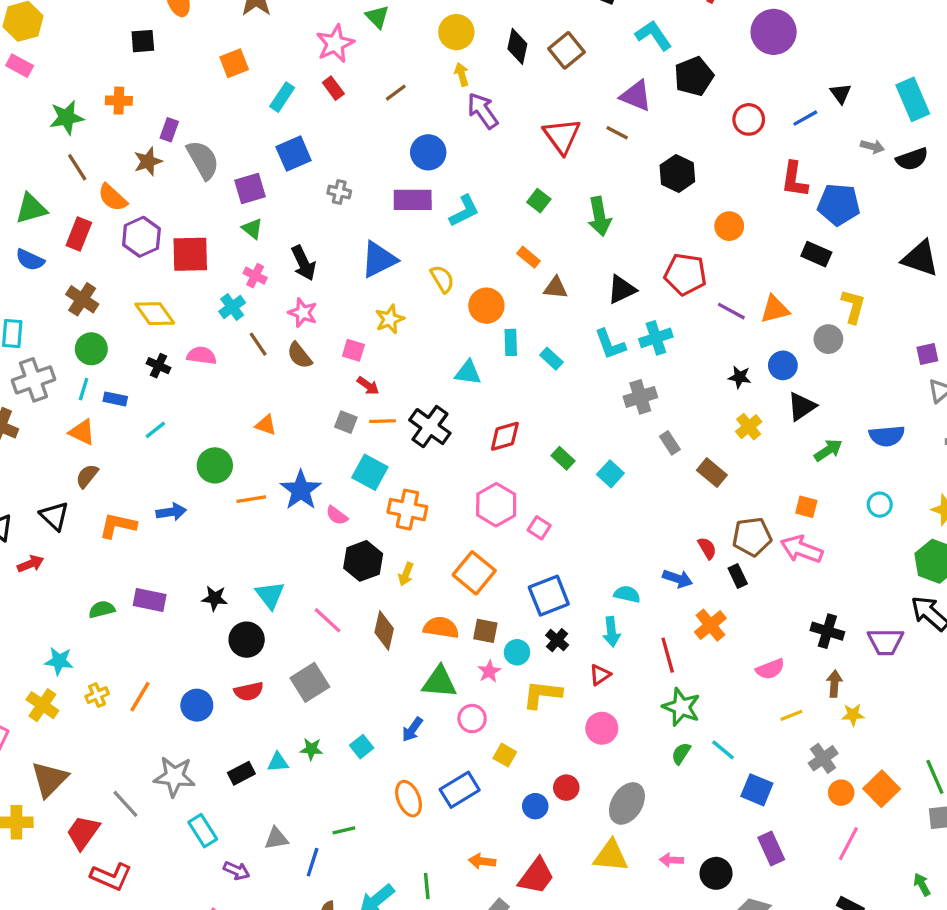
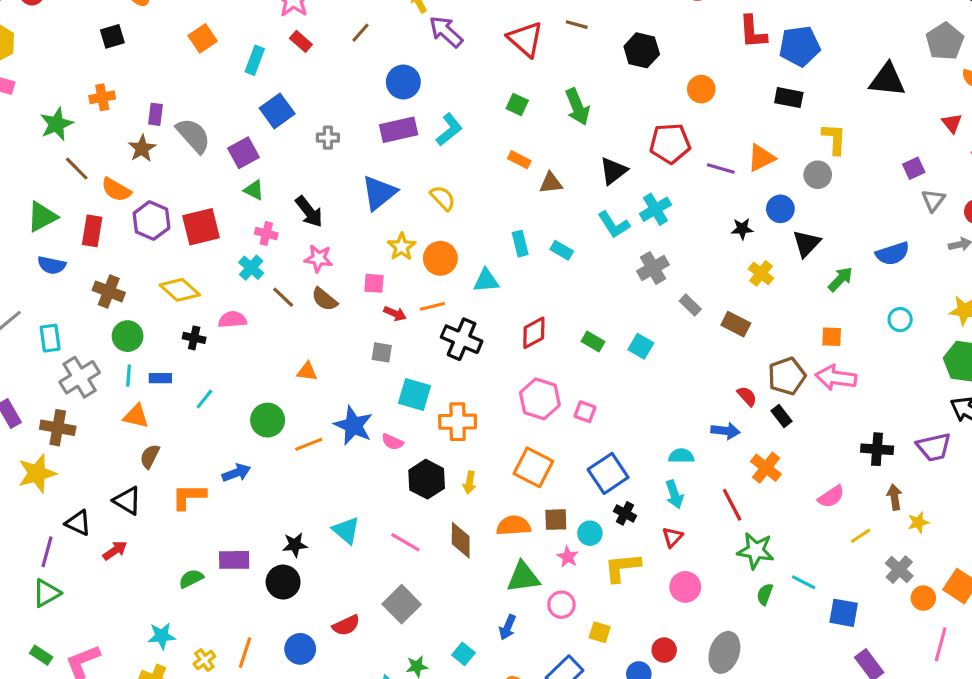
orange circle: (486, 306) -> (440, 258), moved
orange line: (383, 421) -> (432, 306), moved
black circle: (247, 640) -> (283, 582), moved

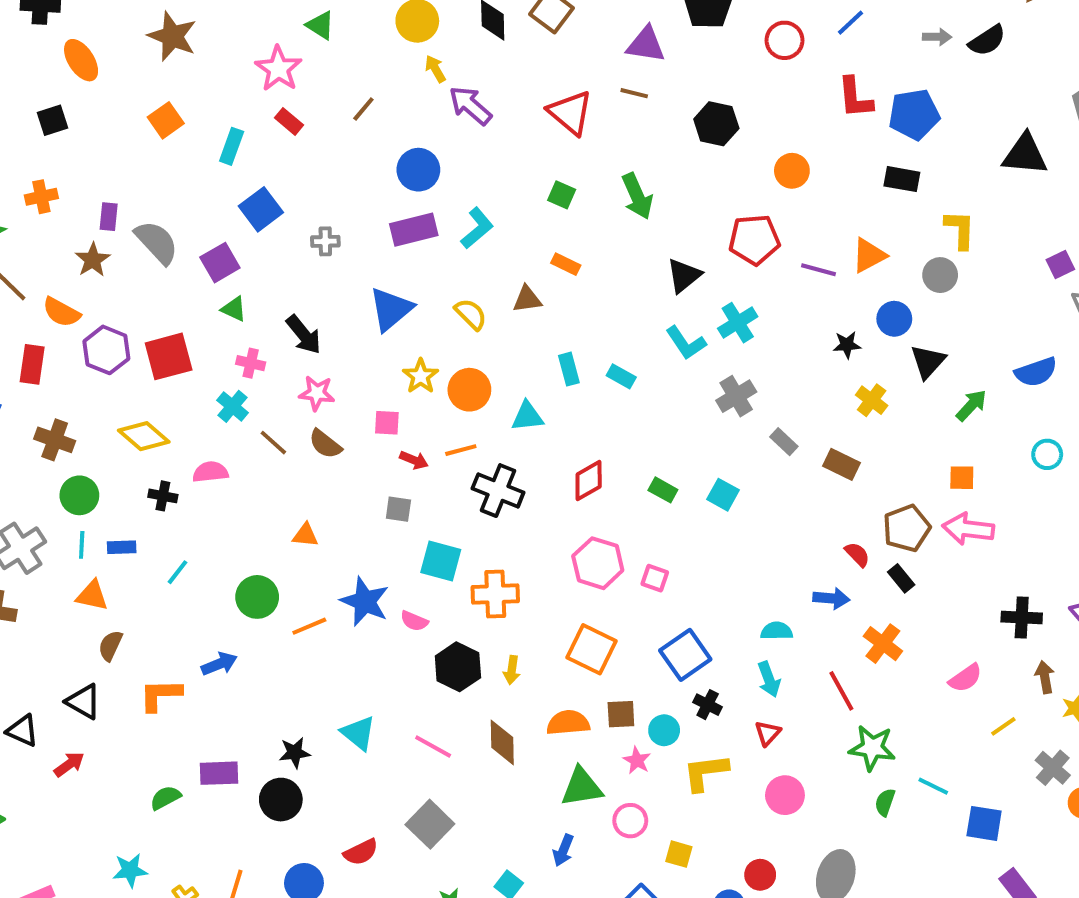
brown triangle: (551, 183) -> (527, 299), moved

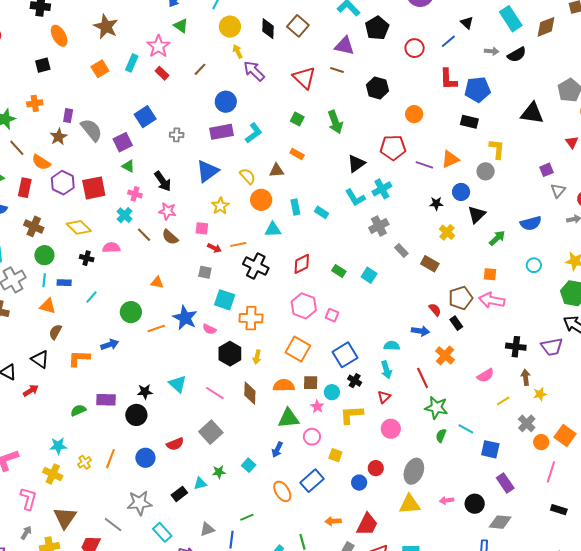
cyan rectangle: (232, 146) -> (132, 63), moved
orange circle: (469, 390) -> (261, 200), moved

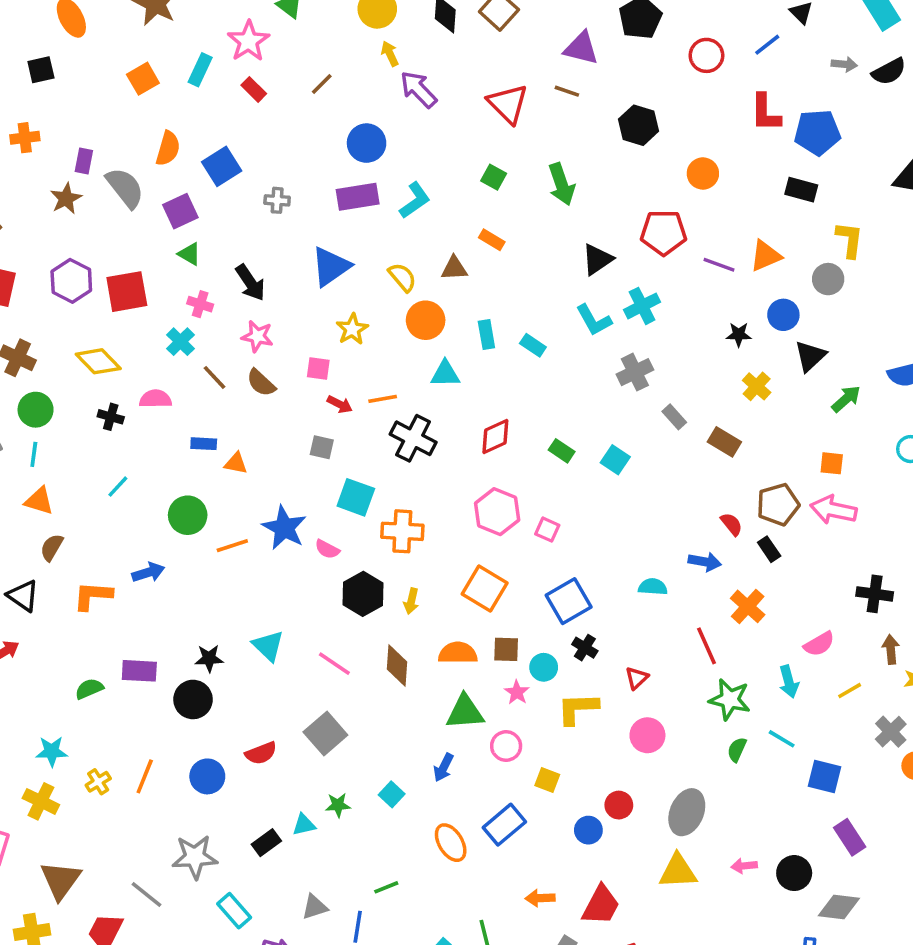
orange semicircle: (41, 162) -> (168, 148), moved, turned -108
blue rectangle: (64, 283) -> (204, 444), moved
cyan arrow: (386, 370) -> (789, 682), moved

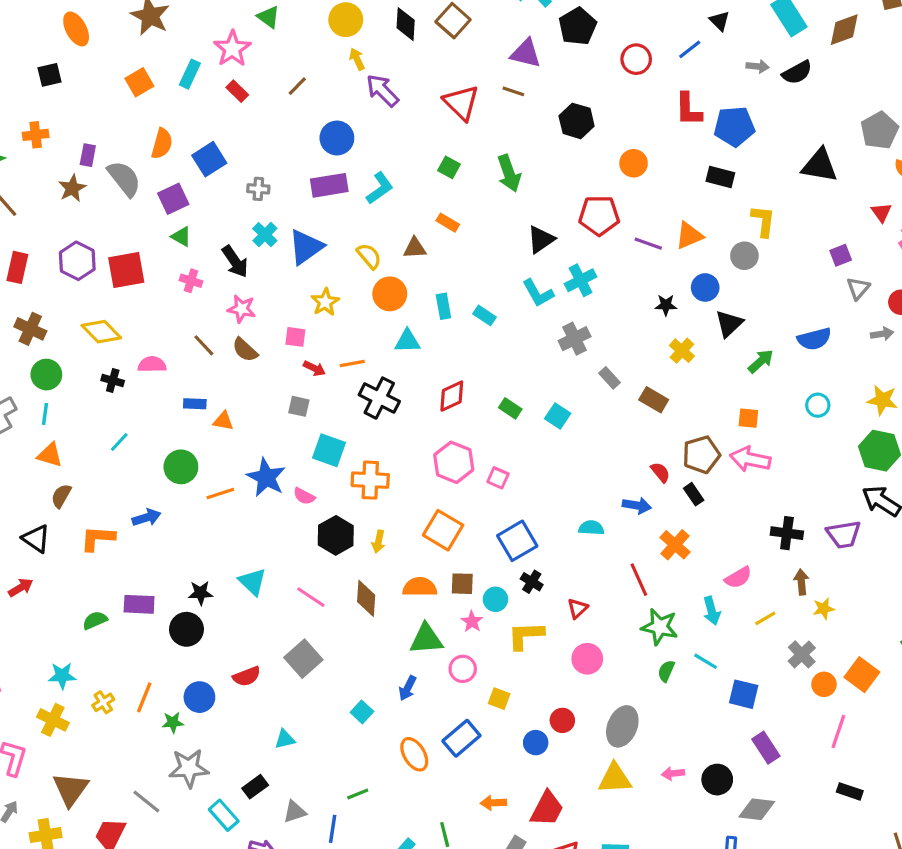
cyan cross: (180, 342) -> (265, 235), moved
green star: (338, 805) -> (173, 722), moved
black rectangle: (266, 843) -> (255, 787), moved

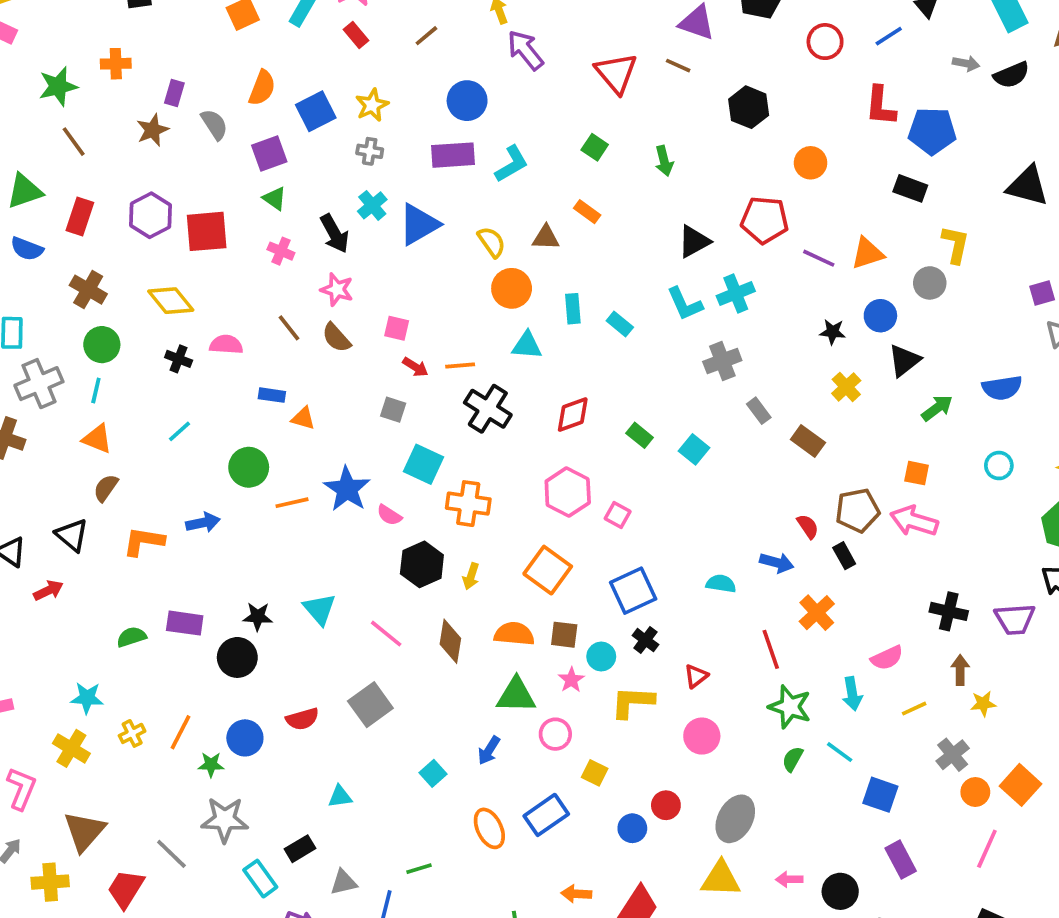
green arrow: (509, 173) -> (664, 161), size x0.7
gray semicircle: (124, 179) -> (214, 124), size x0.7
yellow star: (325, 302) -> (372, 105), moved

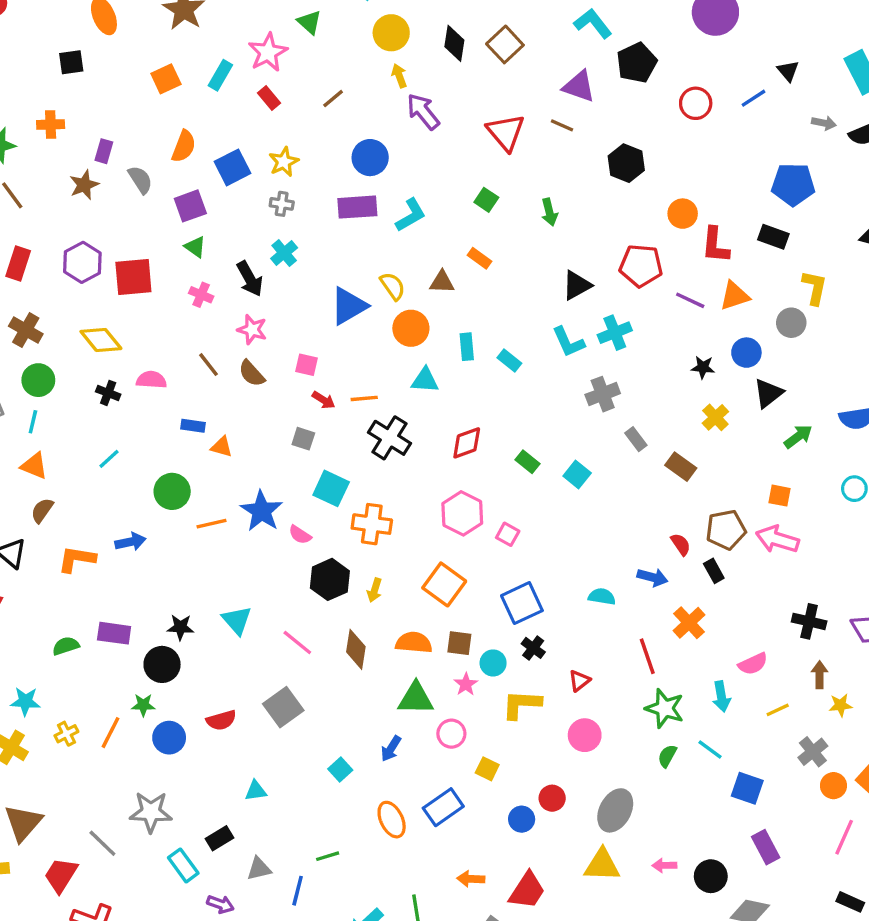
red L-shape: (881, 106) -> (715, 245), moved
blue triangle: (419, 224) -> (349, 306), moved
green star: (211, 765) -> (143, 705), moved

